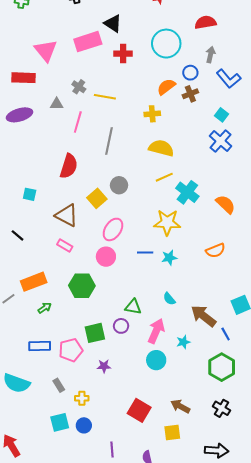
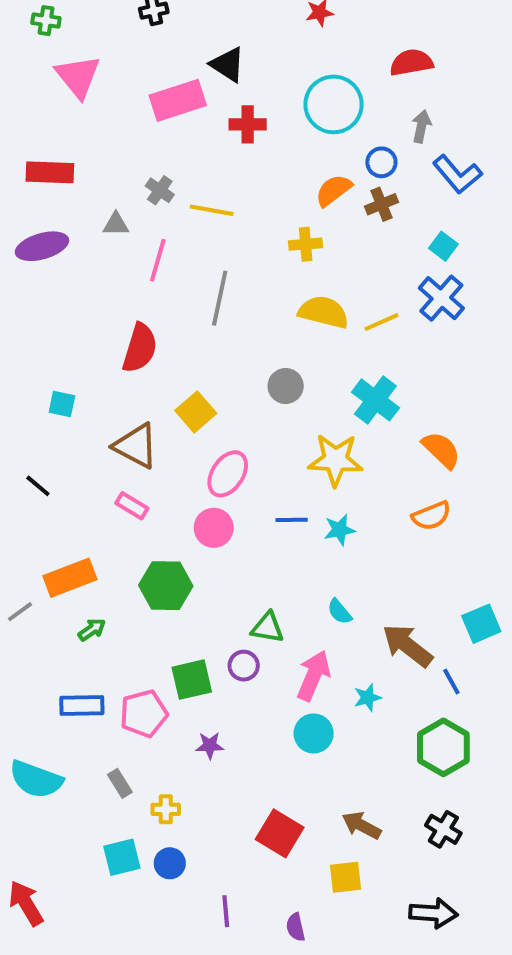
pink triangle: (46, 51) -> (78, 76), moved
yellow line: (164, 177) -> (381, 322), moved
gray circle: (119, 185) -> (286, 386), moved
orange semicircle: (226, 204) -> (441, 450), moved

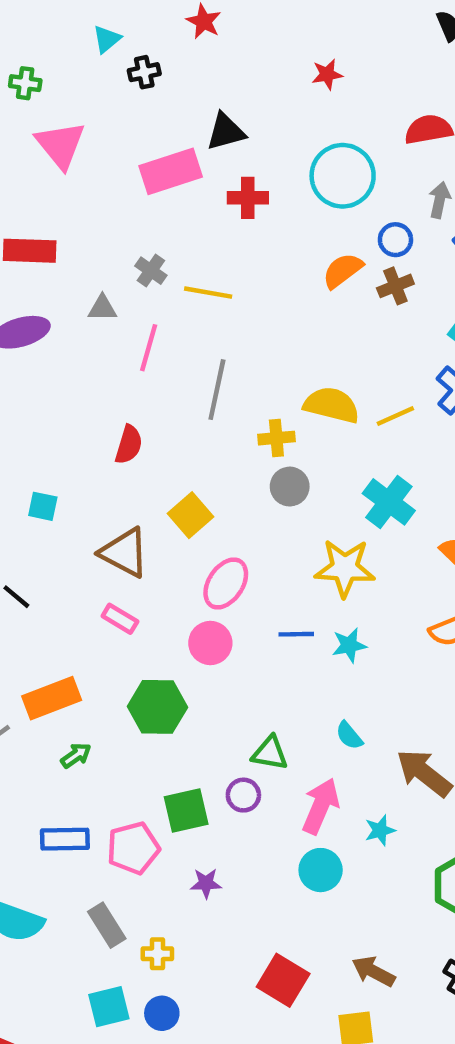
black triangle: (228, 64) -> (226, 132), turned -48
yellow cross: (306, 244) -> (276, 438), moved
red semicircle: (140, 348) -> (129, 445), size x0.7
gray rectangle: (120, 783) -> (107, 925), size x1.4

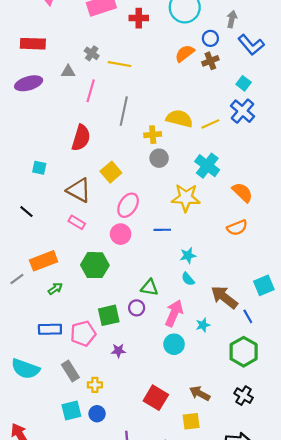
red semicircle: (129, 445) -> (81, 138), size x1.4
cyan star: (349, 645) -> (188, 255), moved

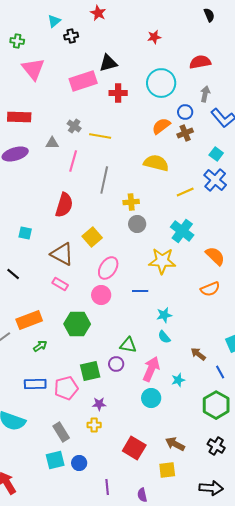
yellow semicircle: (179, 119) -> (156, 163), moved
brown arrow: (224, 297) -> (198, 354), size x0.6
gray rectangle: (70, 371) -> (61, 432), moved
yellow cross: (95, 385) -> (94, 425), moved

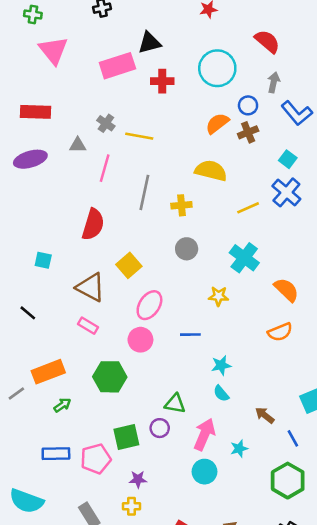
red semicircle: (200, 62) -> (267, 41), turned 50
yellow cross: (131, 202) -> (181, 205), moved
yellow star: (162, 261) -> (219, 296), size x0.6

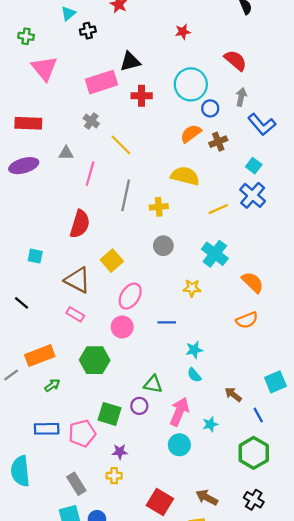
blue circle: (248, 105) -> (210, 108), moved
gray cross: (106, 123) -> (91, 121), moved
yellow line: (139, 136) -> (121, 145), turned 35
green square: (126, 437) -> (110, 414), turned 30
cyan semicircle: (27, 501) -> (20, 471), turned 64

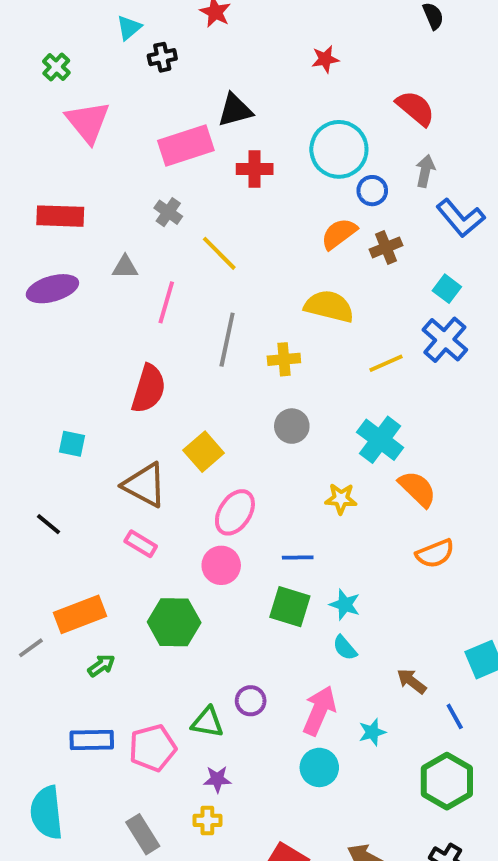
green cross: (26, 36) -> (56, 67), turned 35
orange semicircle: (253, 282) -> (417, 489), moved
cyan star: (194, 350) -> (345, 605), turned 30
green triangle: (153, 384) -> (207, 722), moved
green square: (110, 414) -> (290, 607), moved

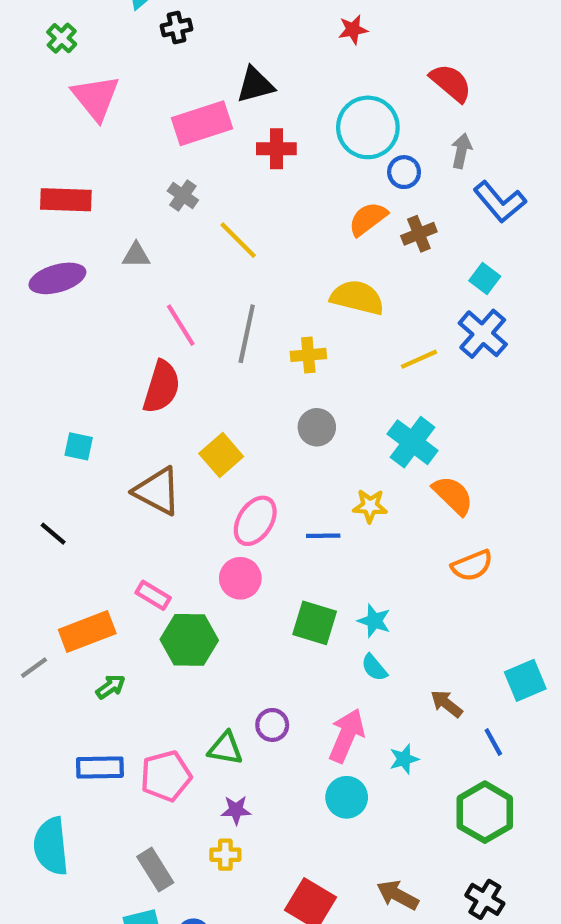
pink line: (166, 302) -> (181, 325), moved, turned -48
pink rectangle: (141, 544) -> (153, 595), moved
blue line: (298, 558) -> (323, 536), moved

